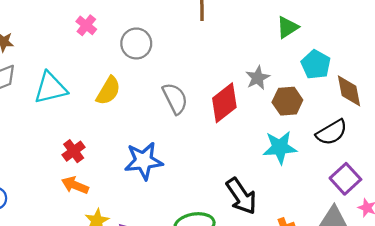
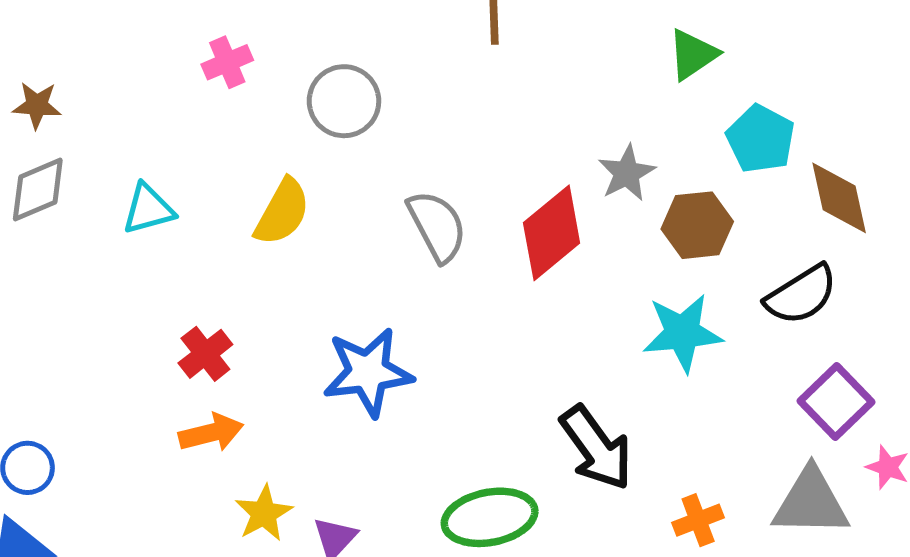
pink cross: (86, 25) -> (227, 62), turned 30
cyan triangle: (50, 88) -> (148, 209), size x0.7
orange arrow: (75, 185) -> (211, 433), turned 145

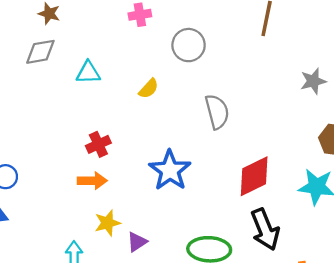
gray star: (627, 173) -> (313, 81), moved
yellow semicircle: (282, 212) -> (149, 89), size x0.7
red diamond: (552, 233) -> (254, 176), moved
blue star: (368, 372) -> (170, 170), turned 30

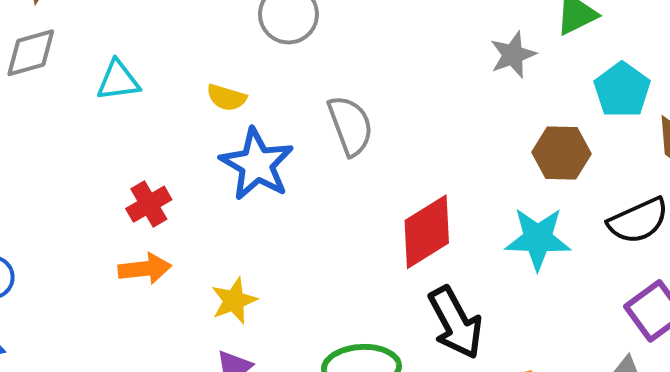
yellow semicircle: (149, 89) -> (226, 97), turned 70
blue star: (170, 170) -> (257, 164), moved
yellow star: (107, 223) -> (234, 301), moved

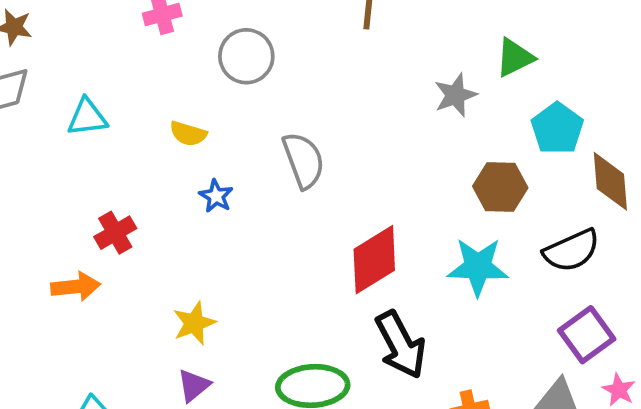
blue star: (257, 164) -> (216, 196), size x0.5
orange arrow: (145, 269) -> (76, 287), moved

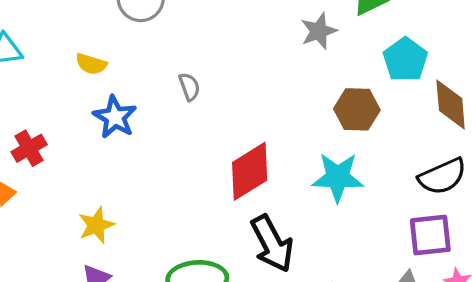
gray semicircle: (304, 160) -> (189, 87), size x0.6
blue star: (216, 196) -> (115, 117), size x1.5
black semicircle: (572, 250) -> (442, 176), moved
purple square: (587, 335) -> (430, 235), turned 30

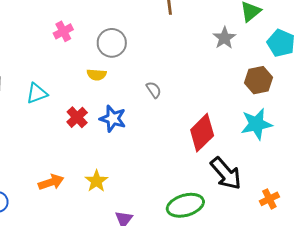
yellow semicircle: (91, 64) -> (97, 75), moved
red cross: (29, 148) -> (77, 117), moved
yellow star: (96, 225) -> (96, 181), moved

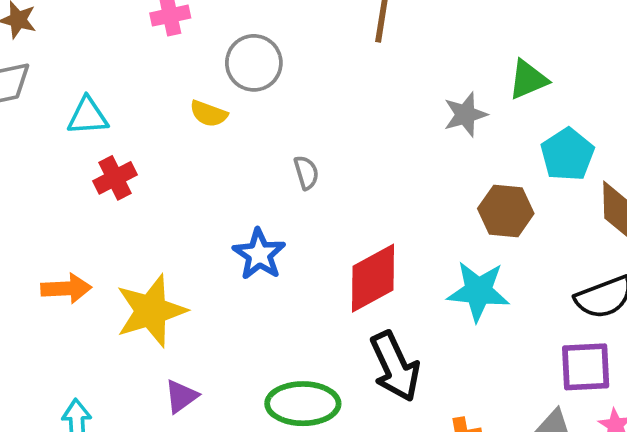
red cross: (77, 117) -> (115, 178), moved
blue star: (113, 119) -> (259, 254), moved
yellow star: (96, 181) -> (151, 311), size x1.6

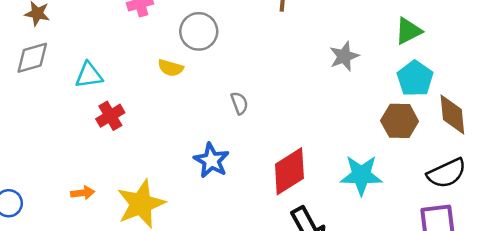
green triangle: (528, 80) -> (408, 31), moved
brown hexagon: (506, 211) -> (400, 121), moved
orange arrow: (66, 289) -> (83, 193), size x0.7

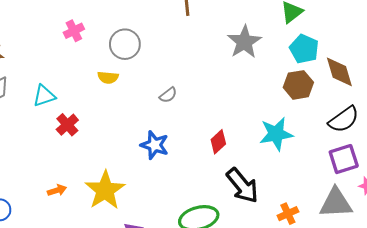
gray star: (344, 56) -> (244, 42), size x1.4
gray semicircle: (239, 103) -> (168, 95), turned 84
red diamond: (289, 171) -> (218, 142), size x0.6

